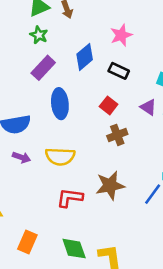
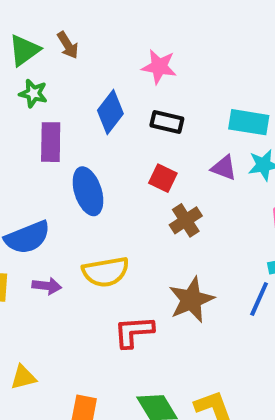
pink star: (121, 35) -> (159, 67), turned -30
purple rectangle: (43, 68) -> (51, 142), turned -30

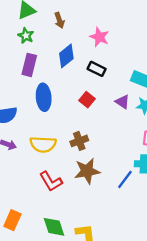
brown arrow: (68, 45) -> (59, 20), moved
brown cross: (186, 220) -> (79, 141), moved
red L-shape: (134, 332) -> (51, 181), turned -130

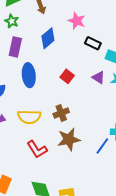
black rectangle: (97, 69) -> (93, 43), moved

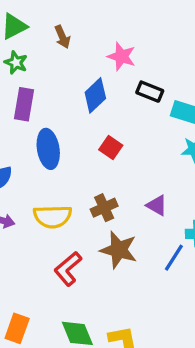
blue diamond: (48, 38) -> (95, 95), moved
purple triangle: (98, 77) -> (157, 205), moved
brown star: (69, 139) -> (119, 250), turned 30
red L-shape: (37, 149) -> (68, 269), turned 85

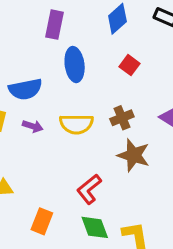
red L-shape: (68, 269) -> (89, 189), moved

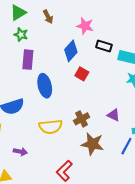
red square: (129, 65) -> (82, 74), moved
purple arrow: (33, 126) -> (20, 152), moved

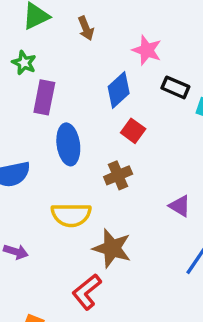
green star: (21, 35) -> (24, 63), moved
brown cross: (82, 119) -> (118, 175), moved
brown star: (92, 144) -> (112, 248), moved

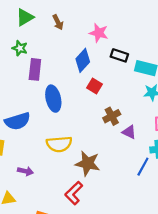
brown cross: (118, 175) -> (112, 116), moved

